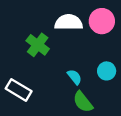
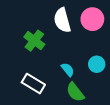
white semicircle: (69, 22) -> (62, 20), turned -105
white rectangle: (19, 90) -> (33, 84), moved

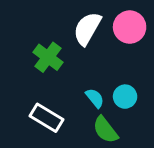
white semicircle: (62, 20) -> (87, 29), turned 45
cyan circle: (97, 64) -> (125, 97), moved

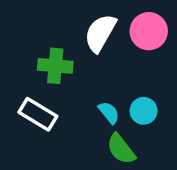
green cross: (48, 57) -> (55, 66), turned -32
white rectangle: (46, 118) -> (38, 114), moved

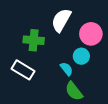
pink circle: (149, 31) -> (91, 34), moved
cyan circle: (144, 111) -> (81, 56), moved

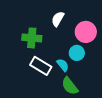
white semicircle: (61, 20) -> (58, 19), size x0.7
white rectangle: (23, 70) -> (41, 66), moved

